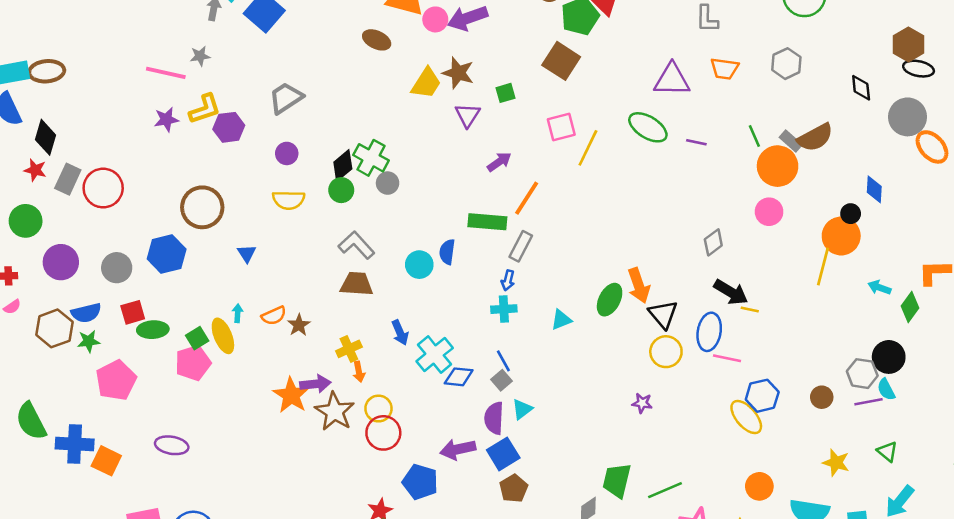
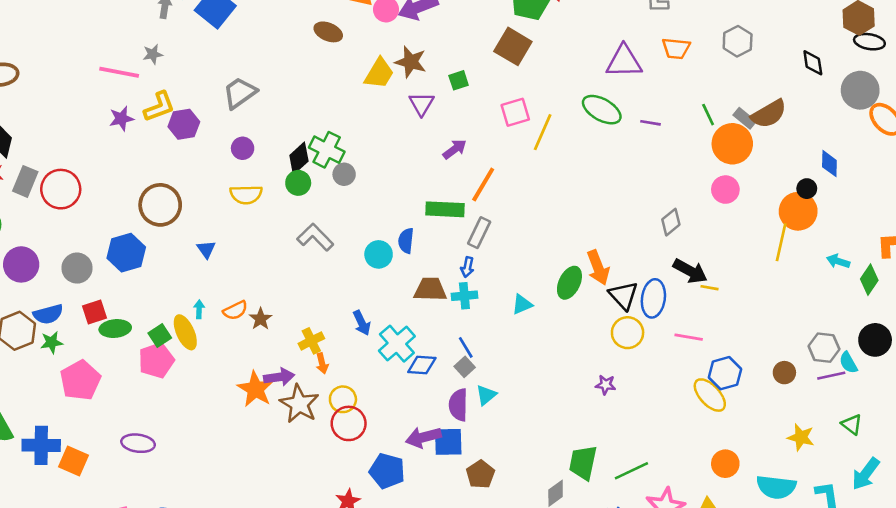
brown trapezoid: (357, 284) -> (430, 289), moved
blue ellipse: (709, 332) -> (653, 298), moved
black circle: (889, 357) -> (875, 340), moved
blue square: (503, 454) -> (448, 442), moved, turned 32

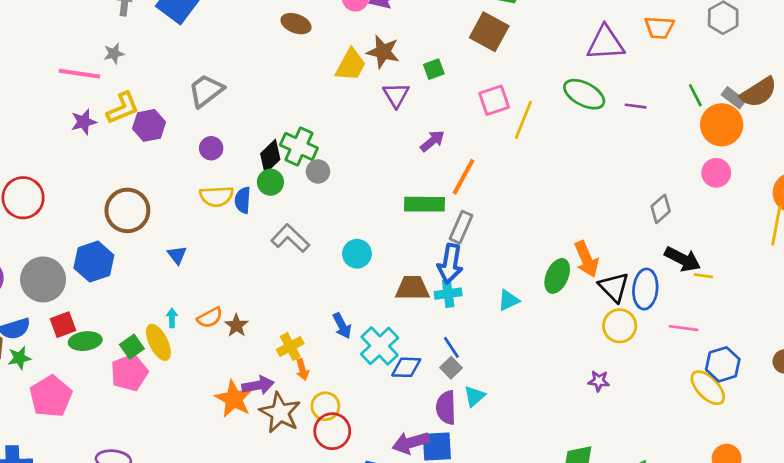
blue semicircle: (406, 241) -> (243, 200), moved
blue arrow: (467, 267) -> (450, 264), size x1.8
gray circle: (77, 268) -> (43, 279), size x1.4

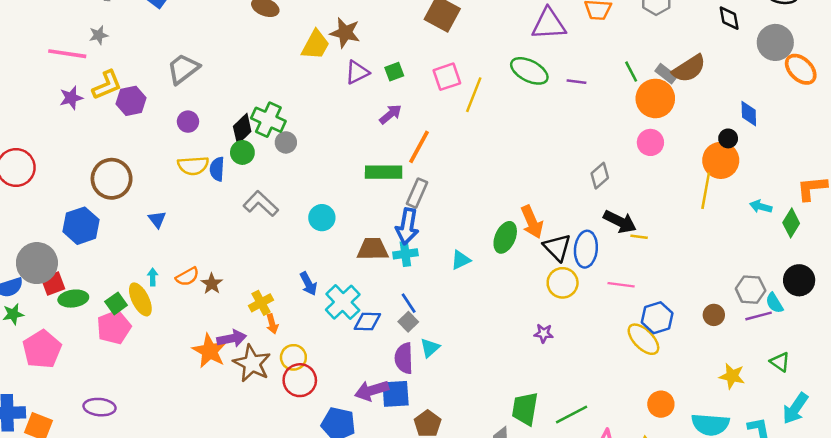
green square: (434, 69) -> (394, 72), moved
purple triangle: (396, 95) -> (357, 72), turned 35
gray circle: (43, 279) -> (37, 263), moved

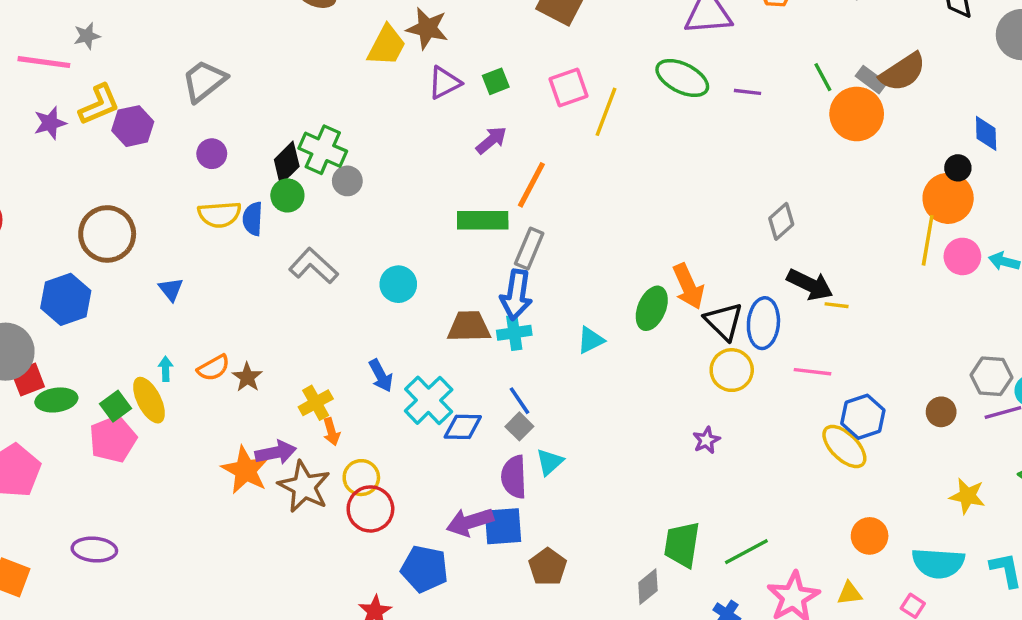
pink circle: (650, 142) -> (962, 256), moved
purple star: (544, 333) -> (706, 440), turned -30

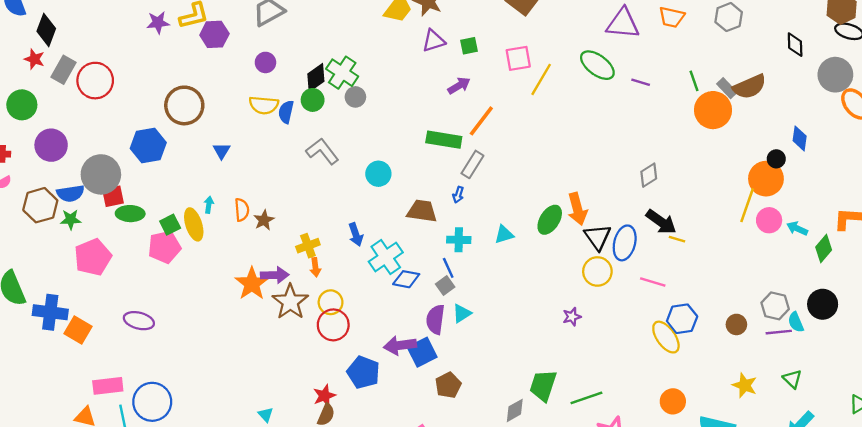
blue arrow: (516, 295) -> (458, 195), size x0.5
cyan cross: (514, 333) -> (459, 240), moved
orange semicircle: (213, 368) -> (242, 210), turned -75
blue square: (503, 526) -> (422, 352), turned -32

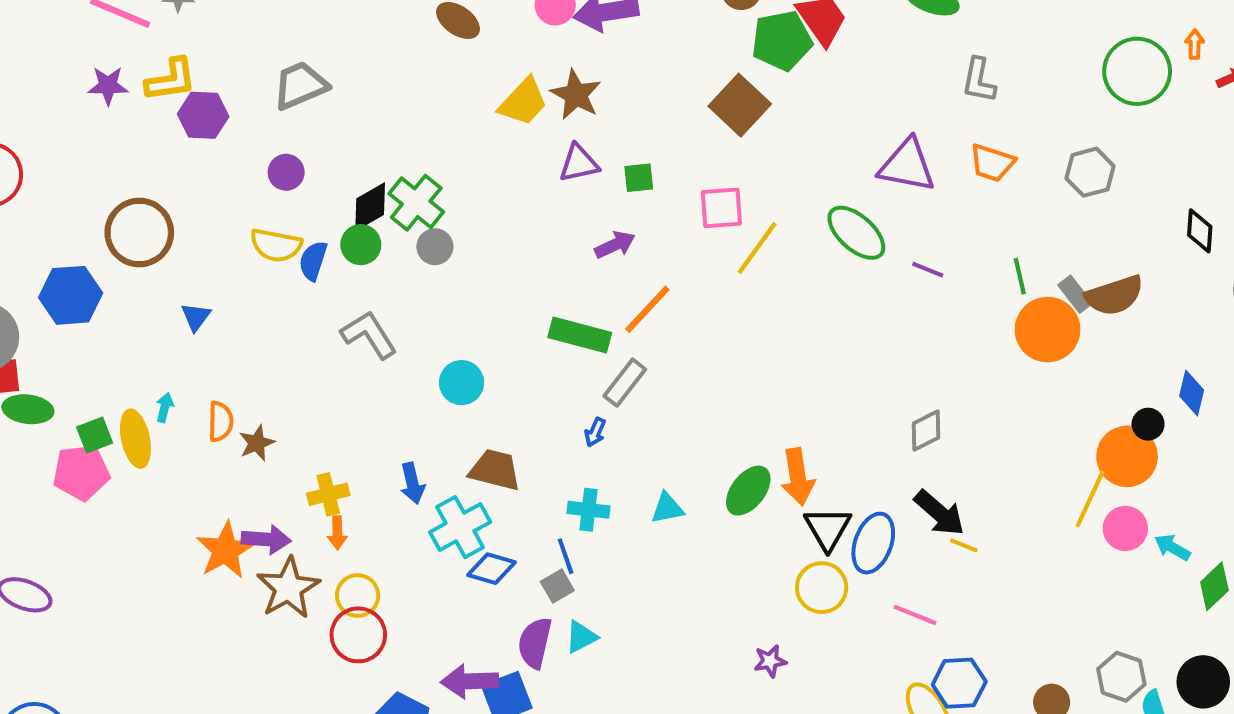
brown trapezoid: (422, 211) -> (495, 470), moved

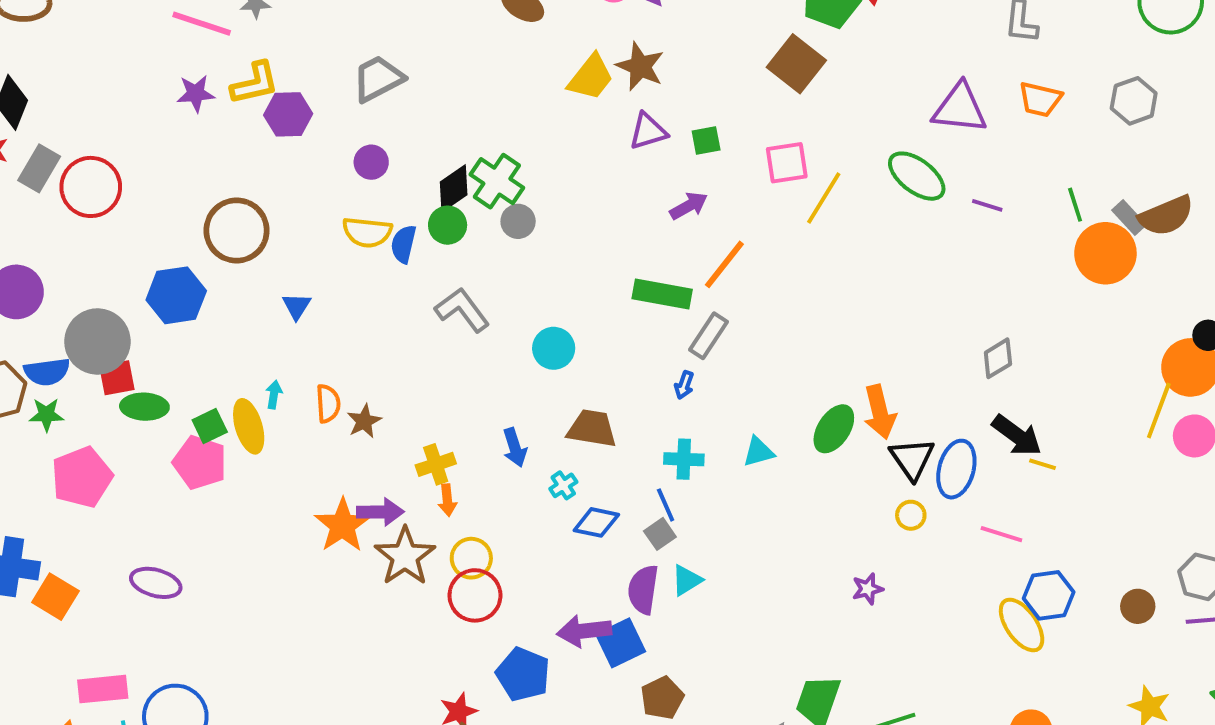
pink pentagon: (81, 472) -> (200, 462), turned 30
cyan cross: (460, 527) -> (563, 485), size x0.5
yellow circle: (822, 588) -> (911, 515), size x0.6

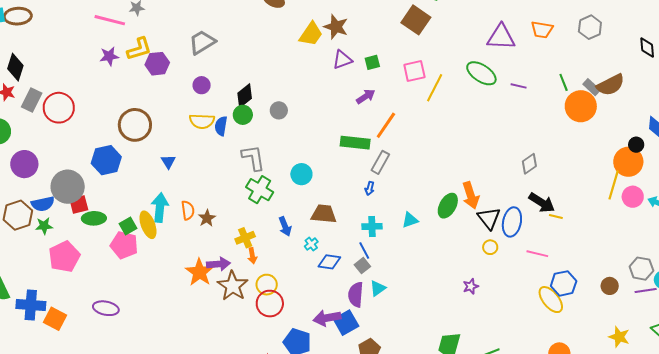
green cross: (497, 181) -> (260, 190), moved
gray L-shape: (462, 310) -> (253, 158), turned 32
cyan arrow: (274, 395) -> (160, 208), size x2.0

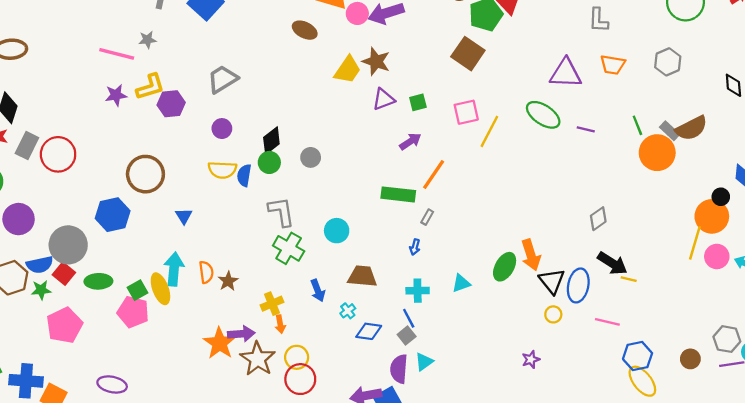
gray rectangle: (380, 162) -> (427, 217), size x0.6
red square: (79, 204) -> (64, 274), moved, turned -36
yellow ellipse: (551, 300) -> (642, 381), moved

